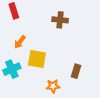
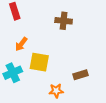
brown rectangle: (76, 71) -> (81, 75), turned 56

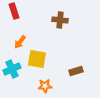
orange star: (56, 91) -> (45, 86), moved

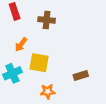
brown cross: (60, 20) -> (47, 20), moved

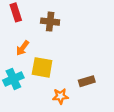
orange star: (48, 91) -> (60, 96), moved

